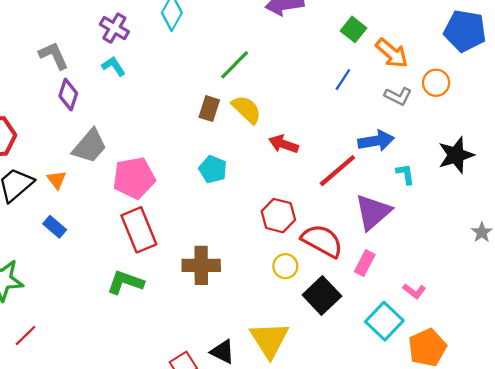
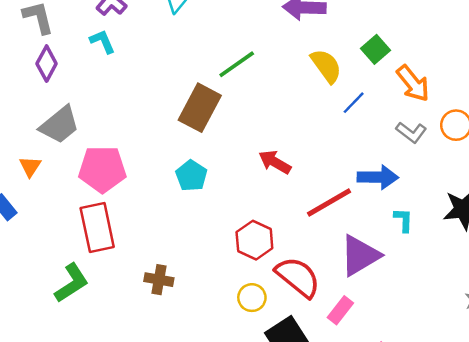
brown rectangle: (209, 109) -> (200, 108), size x1.6
yellow semicircle: (246, 109) -> (326, 66), moved
orange triangle: (57, 180) -> (30, 166), moved
brown cross: (201, 265) -> (159, 280), size x0.7
green L-shape: (125, 282) -> (71, 283), turned 117

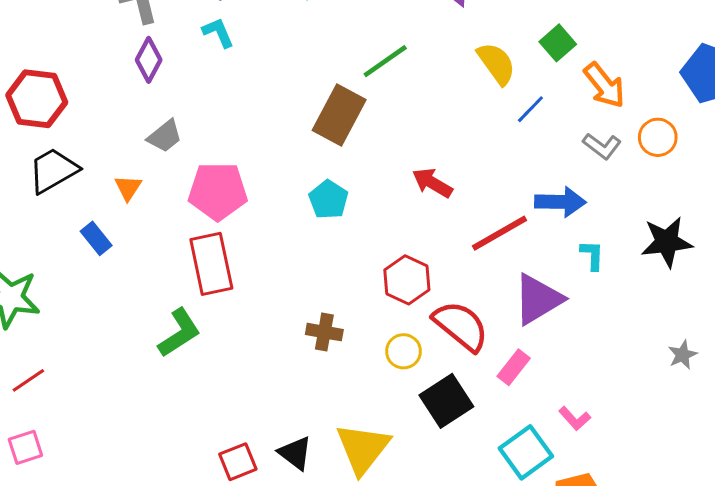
gray trapezoid: (60, 125) -> (165, 136), size x0.7
brown cross: (159, 280) -> (324, 332), moved

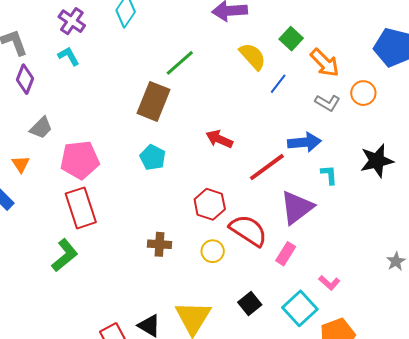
gray star: (683, 355) -> (396, 261), moved
black square: (446, 401) -> (250, 303), moved, size x0.7

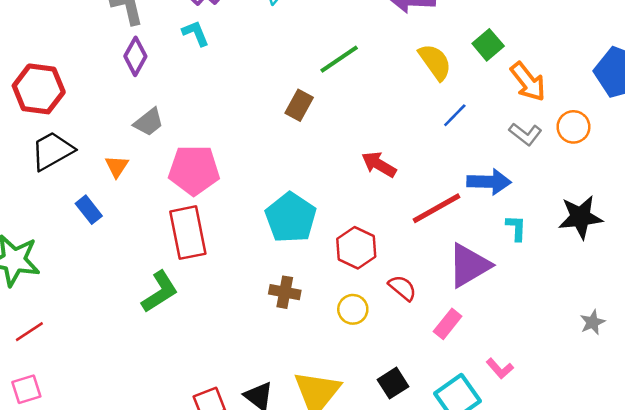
blue line: (278, 84) -> (455, 115), moved
brown rectangle: (153, 101) -> (299, 105), size x0.6
cyan pentagon: (153, 157) -> (291, 218), moved, size x1.5
red semicircle: (248, 230) -> (402, 288), size x0.6
gray star: (396, 261) -> (593, 322), moved

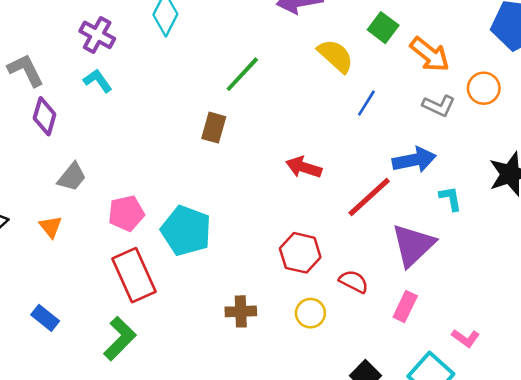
pink pentagon: (194, 170) -> (126, 213), size x0.7
blue rectangle: (89, 210) -> (45, 318), moved
cyan pentagon: (291, 218) -> (186, 231), moved

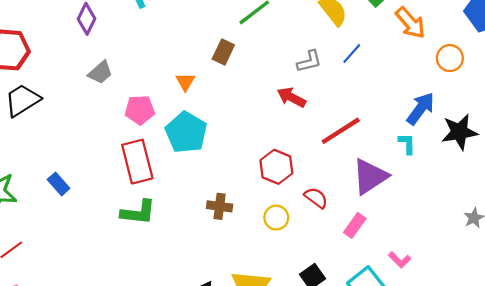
gray L-shape: (439, 106) -> (309, 61), moved, turned -48
blue arrow: (414, 160) -> (421, 109), moved, turned -52
orange triangle: (51, 227) -> (185, 82), moved
green L-shape: (120, 339) -> (138, 212), moved, turned 42

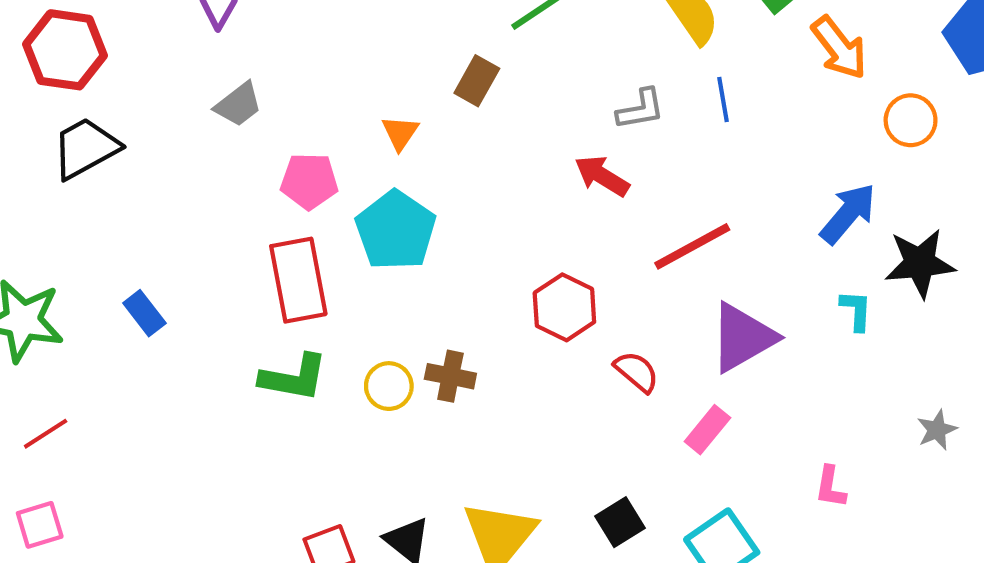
blue line: (352, 54) -> (723, 100), turned -55
cyan L-shape: (407, 144) -> (856, 310), moved
yellow circle: (276, 218) -> (389, 386), moved
pink L-shape: (400, 260) -> (830, 487), moved, turned 50

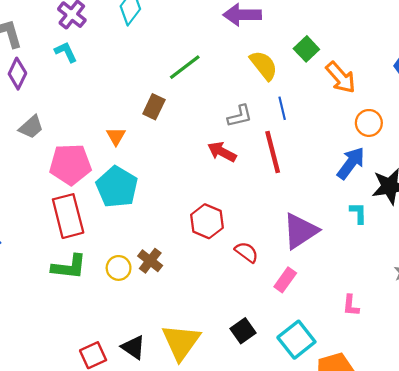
orange circle: (911, 120) -> (369, 123), moved
pink pentagon: (309, 181) -> (70, 164), size x1.4
red line: (692, 246) -> (273, 152), moved, turned -72
brown cross: (450, 376) -> (150, 261), turned 30

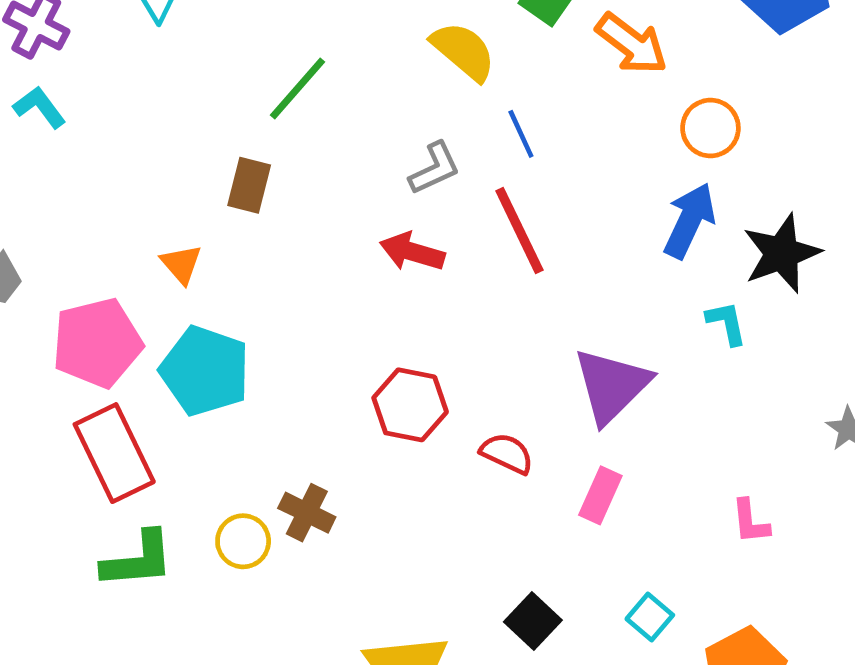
cyan square: (296, 340) -> (650, 617), size x0.6

